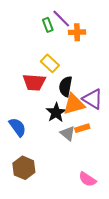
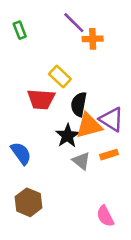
green rectangle: (48, 25) -> (20, 30), moved
orange rectangle: (82, 128) -> (109, 155), moved
pink semicircle: (87, 179) -> (105, 216), turned 30

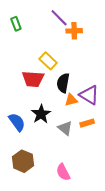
orange triangle: (89, 126) -> (71, 100), size x0.6
black star: (67, 136) -> (41, 114), moved
pink semicircle: (105, 216) -> (63, 172), moved

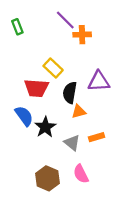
purple triangle: (89, 95) -> (99, 81), moved, turned -35
blue semicircle: (17, 122) -> (24, 116), moved
brown hexagon: (23, 161) -> (47, 178), moved
pink semicircle: (63, 172) -> (81, 174), moved

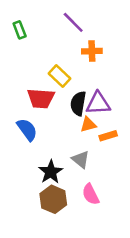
orange cross: (82, 35) -> (92, 51), moved
purple triangle: (99, 81) -> (98, 103), moved
black star: (45, 127) -> (51, 172), moved
orange rectangle: (97, 137) -> (108, 136), moved

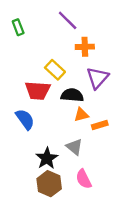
black semicircle: (78, 103) -> (72, 95), turned 85
purple triangle: (98, 103) -> (97, 78), moved, turned -45

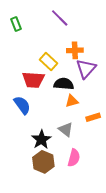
orange cross: (85, 47) -> (75, 50), moved
orange rectangle: (100, 125) -> (93, 117), moved
pink semicircle: (84, 179) -> (74, 158), turned -138

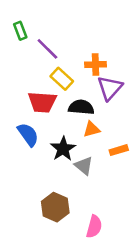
purple line: (60, 18) -> (47, 49), moved
black star: (41, 140) -> (63, 149), moved
pink semicircle: (74, 158) -> (94, 227), moved

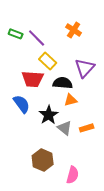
green rectangle: (20, 31) -> (16, 34), moved, turned -48
orange cross: (95, 64) -> (74, 30), moved, turned 35
orange rectangle: (119, 150) -> (87, 128), moved

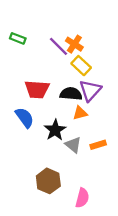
orange cross: (74, 30) -> (74, 44), moved
purple line: (37, 38) -> (59, 46), moved
yellow rectangle: (48, 61) -> (81, 66), moved
purple triangle: (85, 68) -> (90, 90), moved

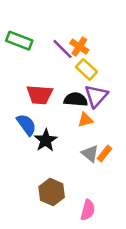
green rectangle: (18, 38) -> (19, 41), size x1.5
black star: (55, 130) -> (46, 140), moved
gray triangle: (73, 145) -> (90, 154), moved
orange rectangle: (98, 145) -> (105, 154), turned -35

